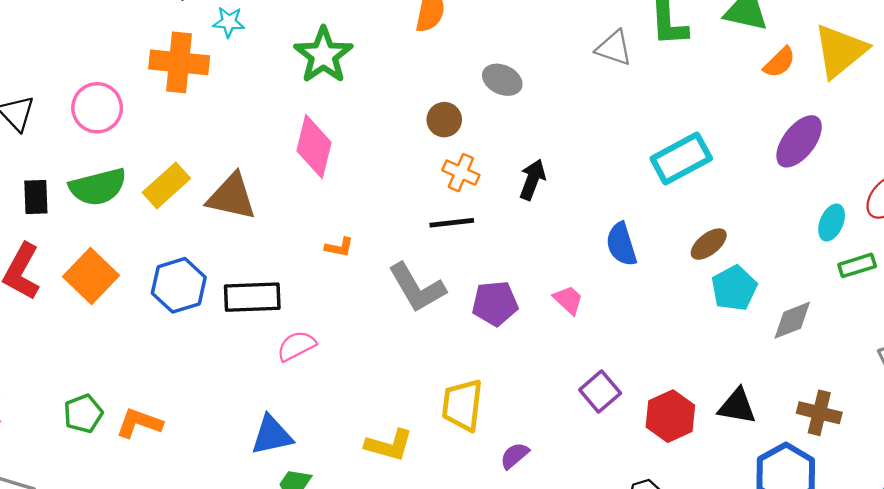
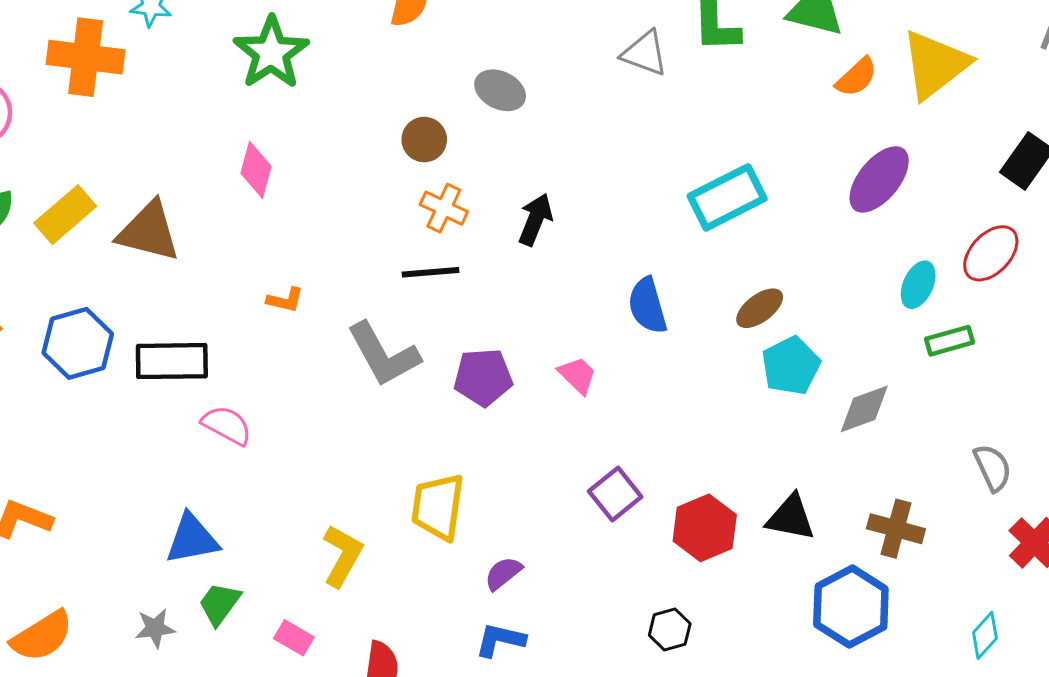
pink diamond: (314, 147) -> (256, 170), size x0.7
pink semicircle: (296, 346) -> (227, 425), turned 54
yellow L-shape: (389, 445) -> (342, 556), turned -78

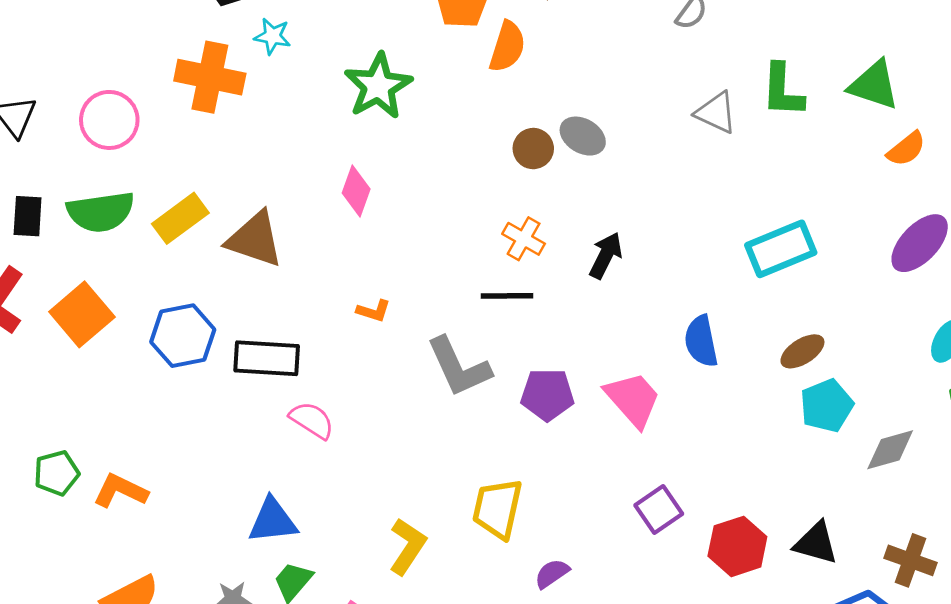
brown circle: (424, 140) -> (533, 149), moved
pink trapezoid: (577, 375) -> (633, 399), size x1.6

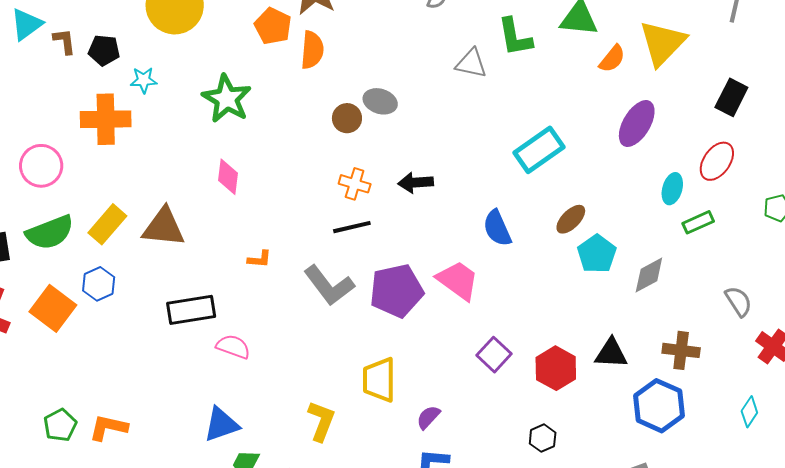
black arrow: (606, 255) -> (416, 183), turned -108
blue hexagon: (183, 336) -> (99, 284), moved, size x0.7
purple pentagon: (547, 395) -> (396, 291), size x1.4

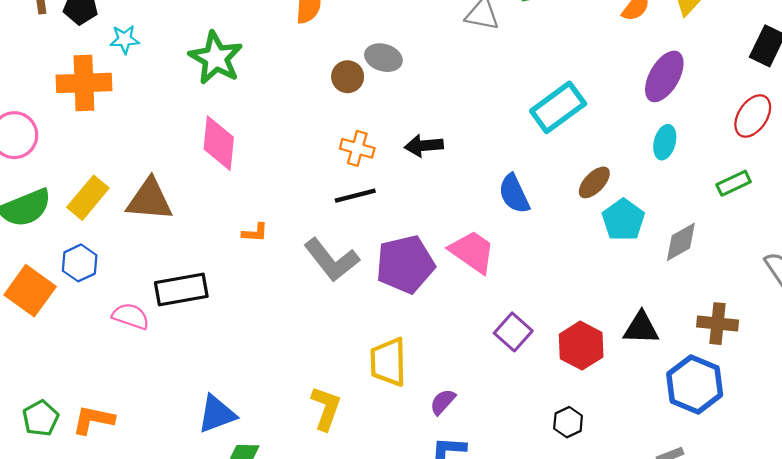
pink diamond: (228, 177) -> (219, 143), size x1.4
cyan ellipse: (672, 189) -> (665, 142), moved
pink semicircle: (233, 347) -> (131, 316), moved

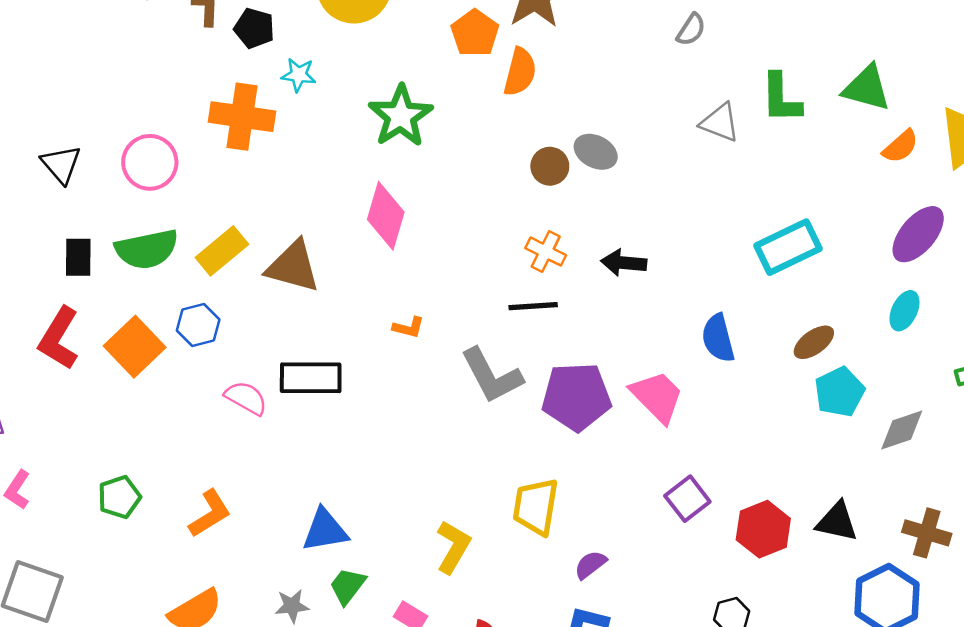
orange L-shape: (93, 420) -> (210, 514), moved, turned 126

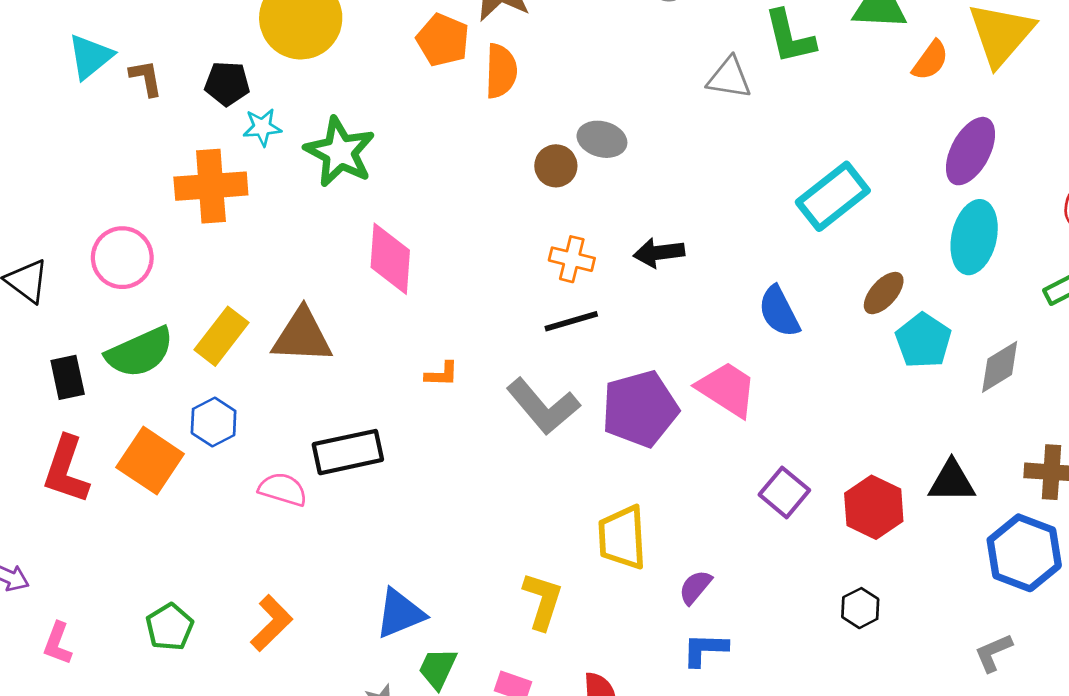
black pentagon: (254, 28) -> (227, 83), moved
green star: (401, 116) -> (340, 152), moved
cyan ellipse: (904, 311) -> (974, 237), size x1.6

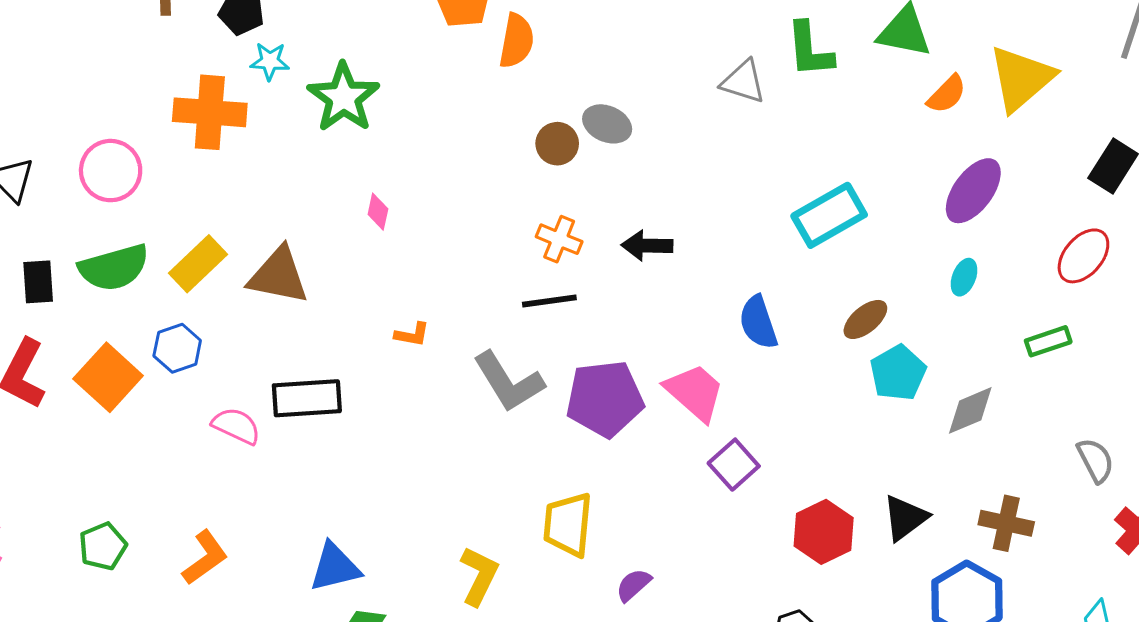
cyan ellipse: (974, 237) -> (964, 277), size x0.5
pink diamond: (390, 259) -> (378, 212), size x0.5
black triangle: (952, 482) -> (905, 518), turned -45
purple square: (784, 492) -> (734, 465), moved

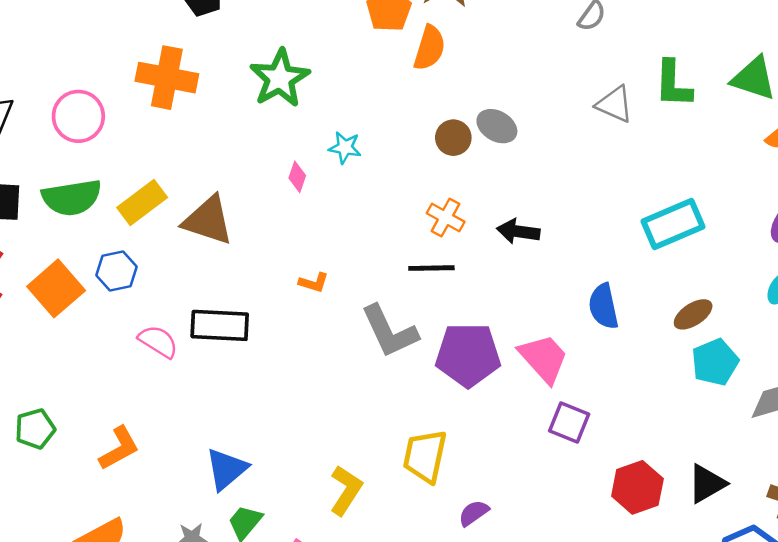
cyan star: (270, 61) -> (345, 147), moved
purple square: (734, 465) -> (569, 423), turned -33
blue triangle: (335, 567) -> (226, 469), turned -33

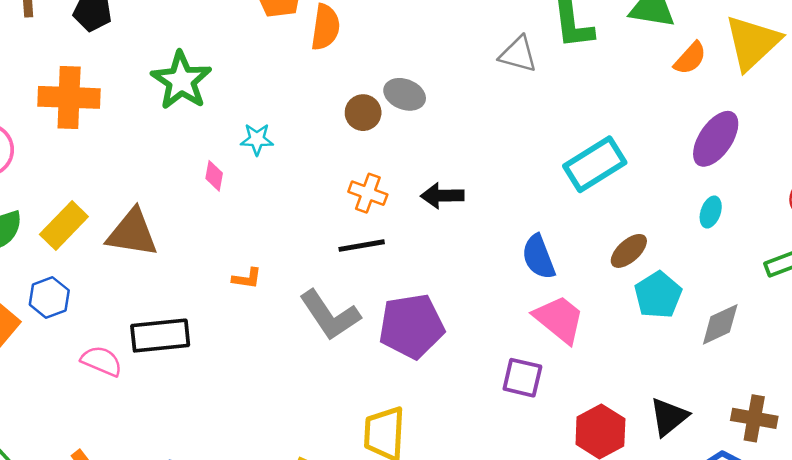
pink trapezoid: (544, 358) -> (559, 319), moved

